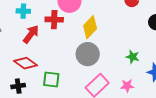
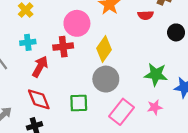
green star: (133, 57) -> (156, 75), size x1.5
red diamond: (26, 63) -> (39, 99), turned 40
green square: (51, 80) -> (79, 103), moved

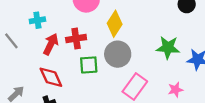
red cross: (63, 47) -> (76, 39), moved
green square: (79, 103) -> (89, 65), moved
pink star: (155, 107) -> (175, 90), moved

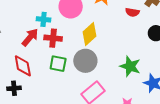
cyan cross: (37, 20) -> (44, 19), moved

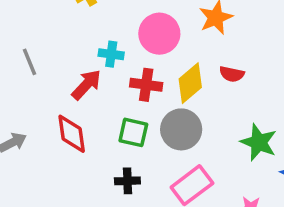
red semicircle: (132, 12) -> (232, 74), moved
red cross: (53, 38) -> (146, 85), moved
black cross: (14, 88) -> (127, 181), moved

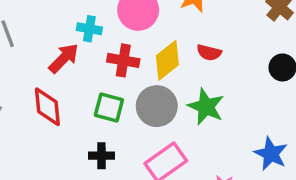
green star: (259, 142) -> (206, 107), moved

